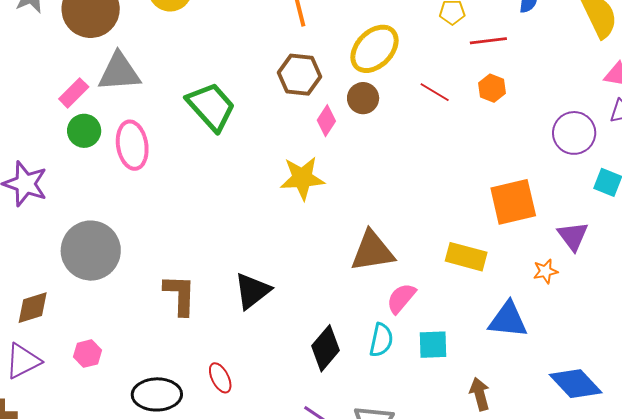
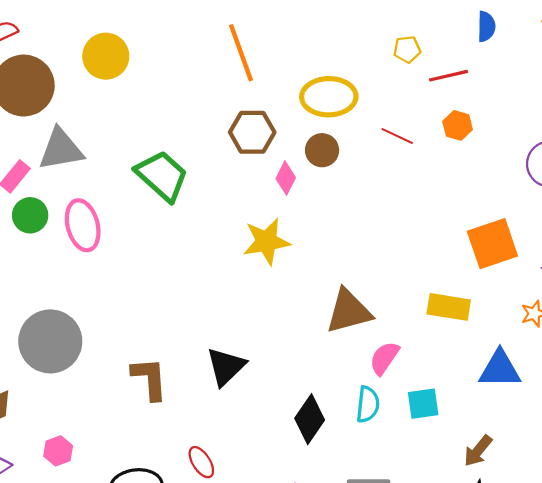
yellow ellipse: (375, 49) -> (329, 97), turned 51
brown arrow: (480, 394) -> (478, 451), turned -120

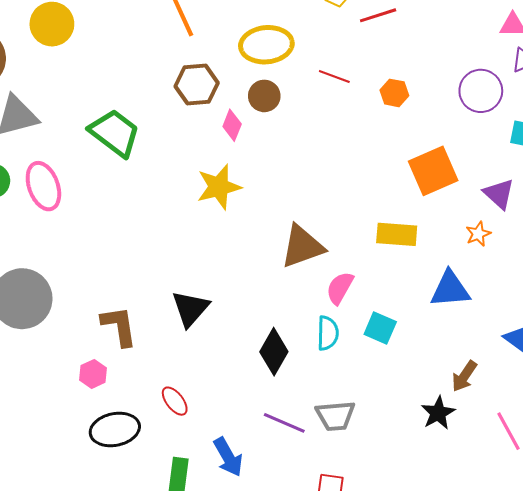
orange hexagon: (458, 125) -> (394, 93), moved
cyan square: (423, 404) -> (380, 328), turned 36
pink hexagon: (58, 451) -> (93, 374), moved
brown arrow: (478, 451) -> (464, 376), moved

